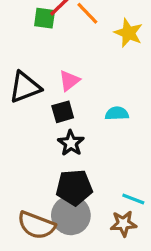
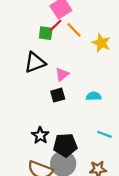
black triangle: (25, 87) -> (35, 62), moved
black star: (71, 143) -> (40, 135), moved
cyan line: (133, 199) -> (104, 134), moved

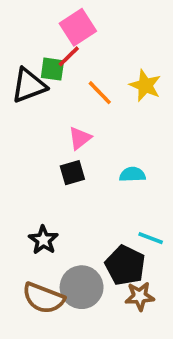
orange line: (74, 30) -> (100, 93), moved
black triangle: (35, 62) -> (29, 85), moved
black pentagon: (65, 145) -> (125, 265), moved, turned 30

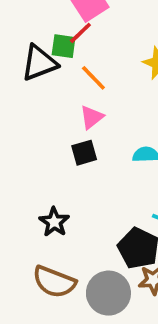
orange line: (100, 93) -> (93, 78), moved
gray circle: (82, 287) -> (108, 293), moved

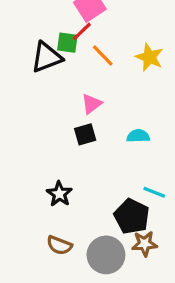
orange line: (93, 78) -> (103, 56), moved
brown semicircle: (54, 282) -> (59, 245), size x0.7

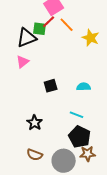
orange line: (103, 56) -> (67, 25), moved
pink triangle: (92, 104) -> (23, 62), moved
cyan line: (154, 192) -> (77, 115), moved

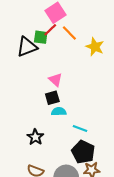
pink triangle: (23, 62) -> (56, 80), moved, turned -40
cyan semicircle: (84, 87) -> (59, 112), moved

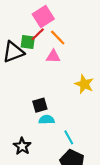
yellow star: (95, 47) -> (84, 84), moved
pink triangle: (56, 80) -> (53, 56), moved, turned -40
cyan line: (80, 129) -> (69, 137), turned 40

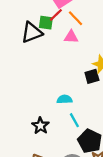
black square: (40, 105) -> (92, 76), moved
cyan line: (69, 137) -> (74, 120), moved

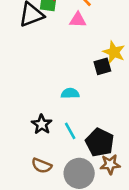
cyan line: (74, 120) -> (70, 131), moved

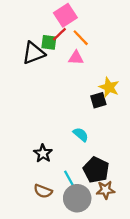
cyan semicircle: (70, 93) -> (81, 134), moved, turned 42
cyan line: (70, 131) -> (69, 178), moved

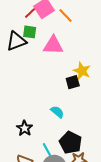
red line: (59, 34) -> (31, 12), moved
orange line: (81, 38) -> (66, 16), moved
pink triangle: (76, 58) -> (53, 45), size x1.5

